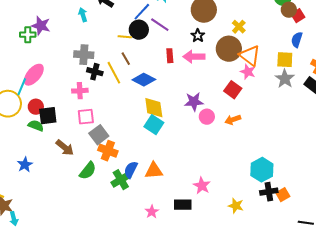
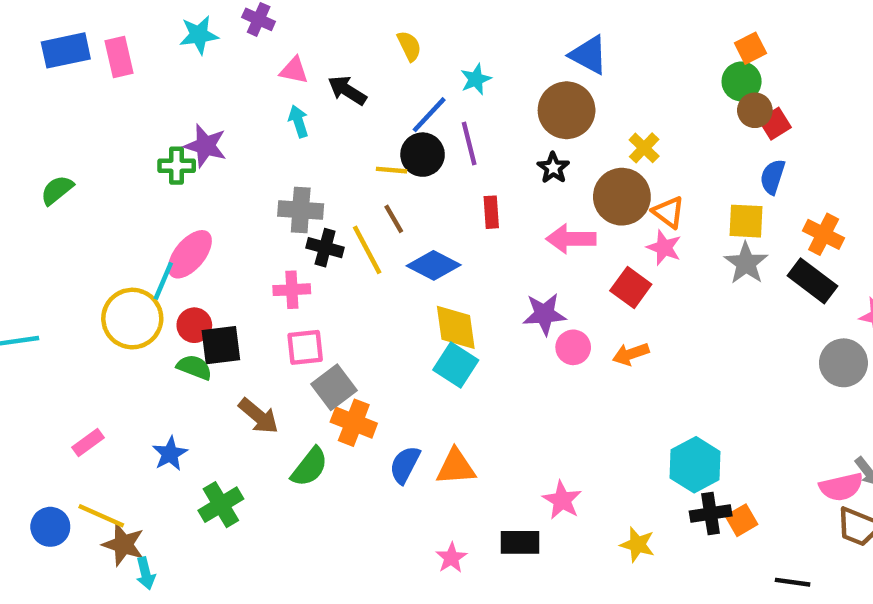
purple line: (160, 25) -> (469, 143), turned 42
orange triangle: (250, 56) -> (668, 212), size x0.7
pink arrow: (194, 57) -> (571, 239), moved
green cross: (121, 180) -> (221, 505), moved

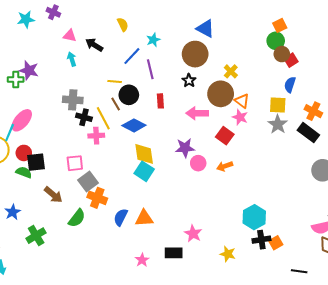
black circle: (423, 155) -> (129, 95), moved
pink cross: (292, 290) -> (96, 136), moved

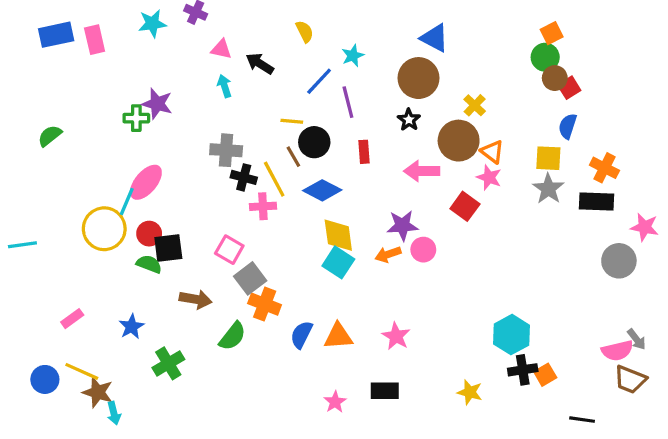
black rectangle: (308, 133) -> (596, 201), turned -35
pink square: (75, 163) -> (229, 250), turned 36
orange arrow: (225, 166) -> (388, 254), moved
brown arrow: (53, 195) -> (196, 299), turned -30
pink star: (193, 234) -> (396, 336), moved

